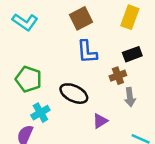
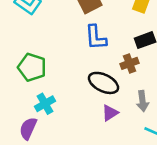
black ellipse: (74, 94) -> (103, 83), moved
gray arrow: (130, 97) -> (142, 101), moved

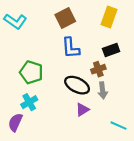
green pentagon: (32, 67) -> (31, 72), moved
gray arrow: (142, 101) -> (103, 90), moved

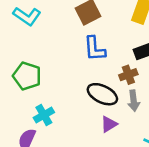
green pentagon: (31, 72) -> (27, 76), moved

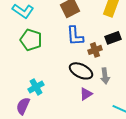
brown cross: (128, 75) -> (95, 50), moved
green pentagon: (27, 76) -> (31, 40), moved

